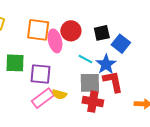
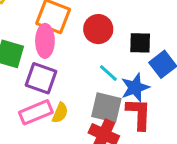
pink ellipse: (55, 41) -> (45, 41), moved
yellow semicircle: (59, 94) -> (60, 113), turned -96

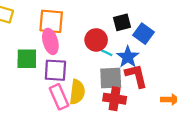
red circle: (98, 29) -> (96, 40), moved
pink rectangle: (36, 112) -> (59, 97), turned -75
yellow semicircle: (60, 113) -> (77, 92), size x1.5

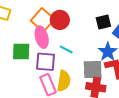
orange square: (51, 21) -> (43, 20), turned 35
red circle: (96, 40) -> (60, 20), moved
cyan line: (105, 52) -> (66, 49), moved

